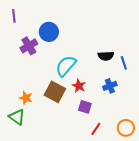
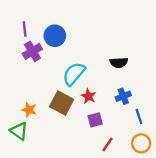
purple line: (14, 16) -> (25, 29), moved
blue line: (124, 63) -> (139, 116), moved
purple square: (85, 107) -> (95, 120), turned -32

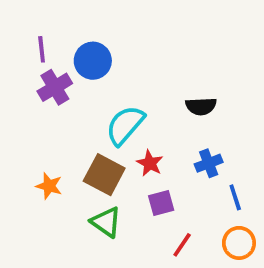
green triangle: (19, 131) -> (106, 222), moved

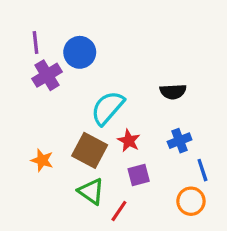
orange circle: (239, 243) -> (191, 201), moved
red line: (182, 245) -> (119, 211), moved

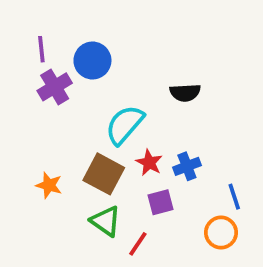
black semicircle: (173, 92) -> (185, 93), moved
blue cross: (180, 141) -> (187, 166), moved

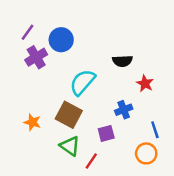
purple line: (41, 49) -> (27, 32), turned 42
red star: (149, 163) -> (145, 83), moved

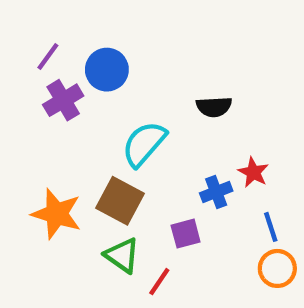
red star: (145, 83) -> (253, 172), moved
orange star: (32, 122) -> (57, 214), size x1.6
orange circle: (146, 153) -> (277, 268), moved

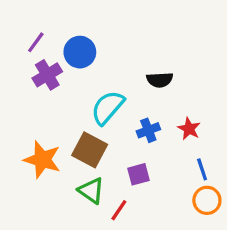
blue cross: (216, 192) -> (148, 130), moved

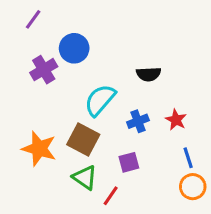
purple line: (36, 42) -> (33, 19), moved

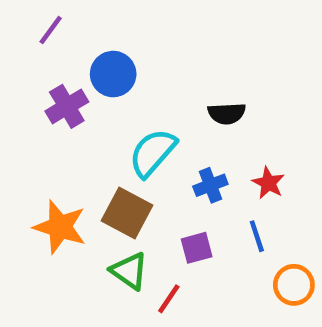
blue line: (188, 158) -> (257, 236), moved

